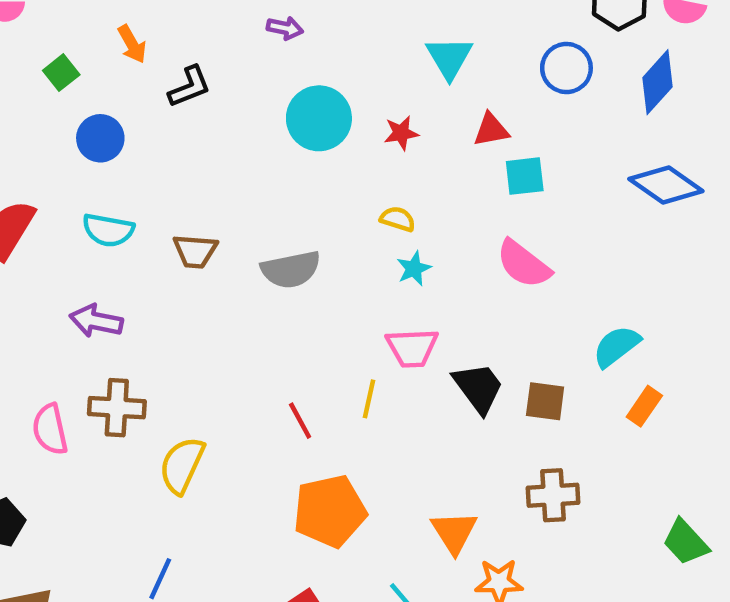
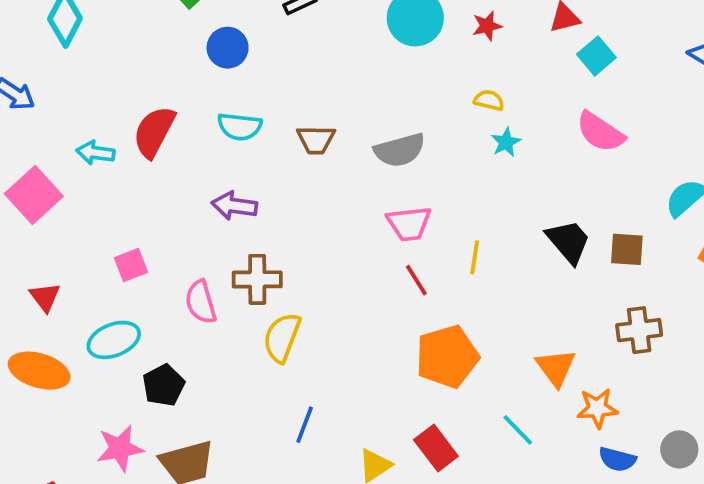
cyan square: (525, 176) -> (596, 56), turned -30
pink trapezoid: (412, 348) -> (409, 224), moved
yellow semicircle: (182, 465) -> (282, 338), moved

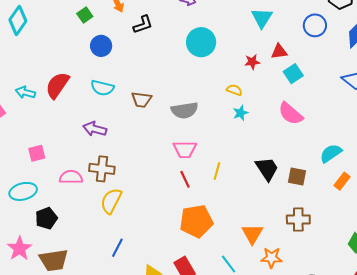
red star: (487, 26) -> (252, 62), moved
pink semicircle: (201, 302) -> (71, 177), turned 100
pink star: (120, 448) -> (19, 248), turned -30

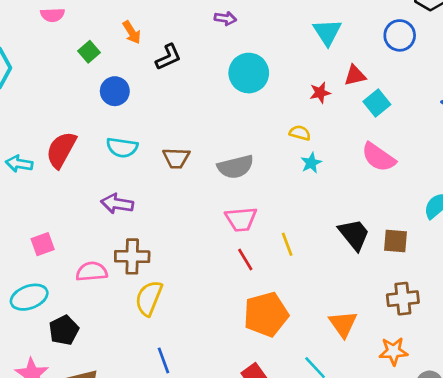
yellow line: (217, 171) -> (287, 244), turned -30
blue line: (117, 248) -> (163, 360), turned -42
orange star: (272, 258) -> (393, 351), moved

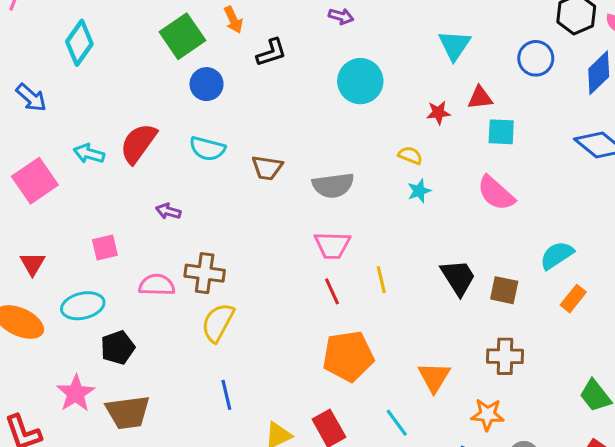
green square: (89, 52) -> (182, 36), size x1.8
cyan square: (377, 103) -> (501, 132), turned 35
purple arrow: (117, 204) -> (168, 211), moved, size x0.7

